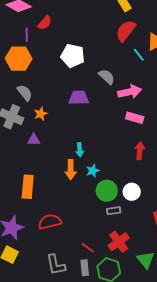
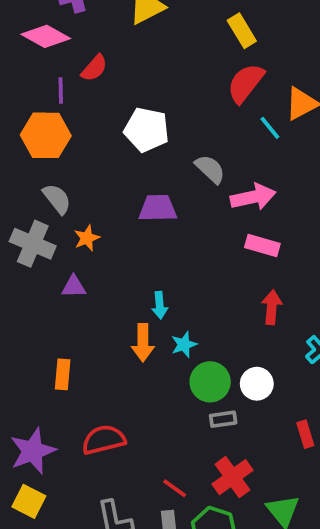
orange rectangle: (28, 187) -> (63, 374), size x0.7

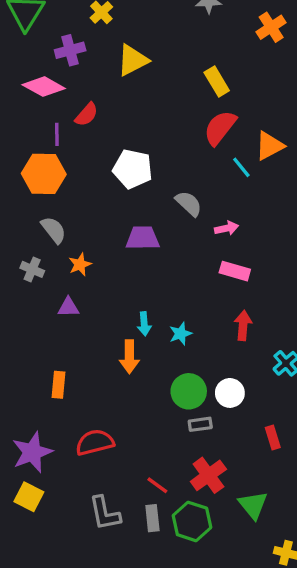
pink arrow: (253, 197) -> (227, 228), size x0.6
gray cross: (33, 244) -> (32, 269), size x0.6
cyan star: (184, 345) -> (180, 334), moved

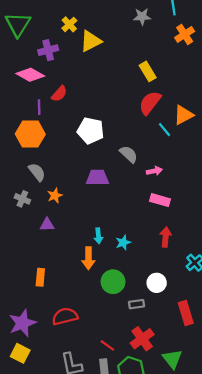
yellow triangle: (133, 60) -> (91, 41), moved
green circle: (189, 391) -> (113, 282), moved
red rectangle: (273, 437) -> (186, 313), size x1.5

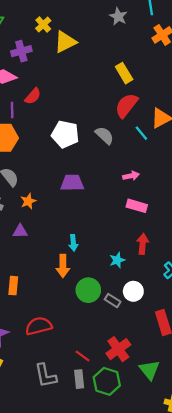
gray star: (142, 17) -> (118, 16), turned 30
gray semicircle: (129, 154) -> (104, 135), moved
cyan star: (123, 243) -> (117, 260), moved
gray rectangle: (136, 304) -> (113, 301), moved, turned 40

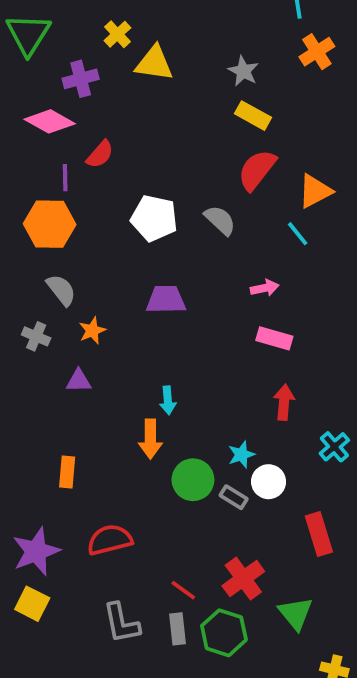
gray star: (118, 16) -> (243, 71), moved
yellow triangle: (65, 42) -> (154, 63), turned 35
yellow rectangle: (124, 73) -> (253, 116), turned -30
cyan line: (141, 133) -> (298, 234), moved
cyan star: (117, 260) -> (241, 455), moved

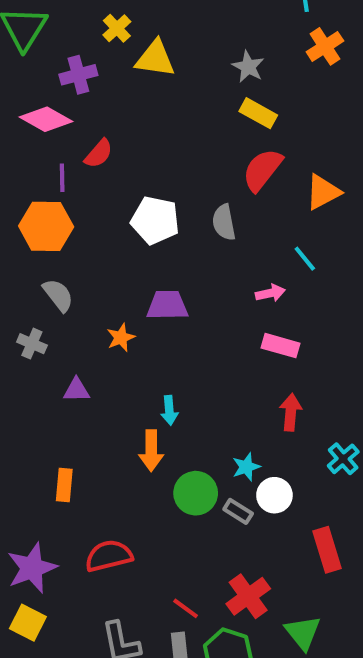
gray semicircle: (220, 220) -> (224, 222), turned -144
cyan line: (298, 234) -> (305, 259), moved
orange star: (92, 331) -> (121, 338), moved

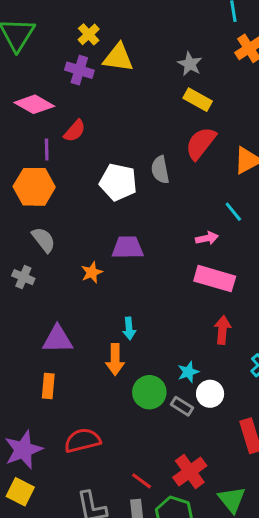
purple cross: (78, 75) -> (79, 70), moved, turned 32
gray semicircle: (224, 222) -> (160, 170), moved
pink rectangle: (281, 346) -> (215, 279), size x1.4
purple triangle: (76, 390) -> (58, 339), moved, size x1.5

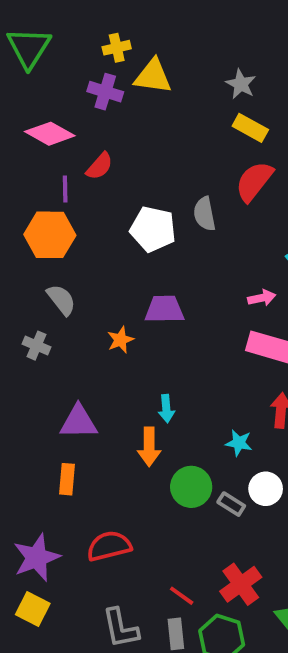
yellow cross: (89, 34) -> (117, 48), turned 30
cyan star: (188, 372) -> (239, 443), moved, turned 30

